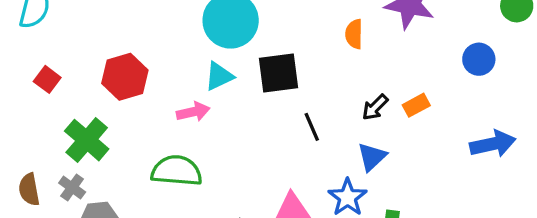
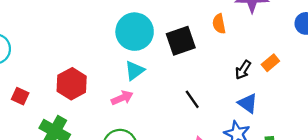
black square: (279, 73) -> (181, 41), moved
black line: (312, 127) -> (192, 99), moved
blue triangle: (372, 157) -> (248, 103), turned -30

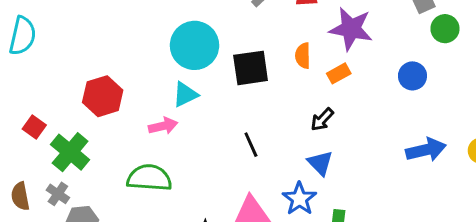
orange rectangle: (270, 63) -> (339, 73), moved
red square: (20, 96) -> (34, 127), moved

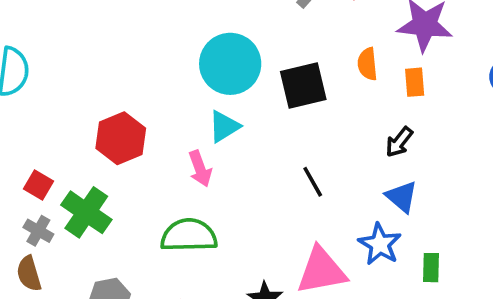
orange rectangle: (339, 73) -> (415, 82), turned -60
pink arrow: (163, 126) -> (200, 169), turned 88
gray cross: (58, 194) -> (38, 231), moved

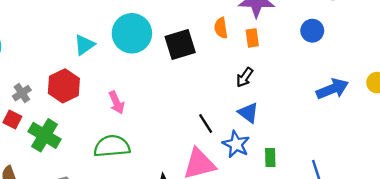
cyan triangle: (224, 126) -> (84, 45), moved
black line: (313, 182) -> (206, 123), moved
gray cross: (38, 231) -> (22, 93), moved, turned 30

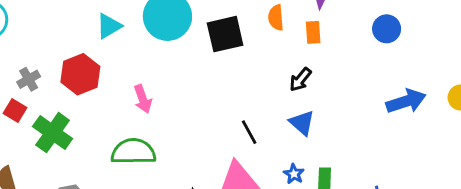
blue star: (236, 144) -> (294, 174), moved, size x0.6

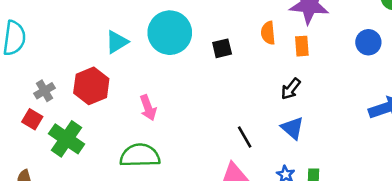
black square: (225, 34) -> (222, 48), size x0.6

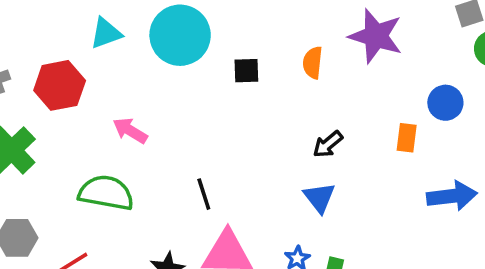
orange rectangle: (302, 46) -> (407, 138), moved
pink arrow: (148, 108) -> (130, 131), turned 130
black line: (245, 137) -> (204, 194), moved

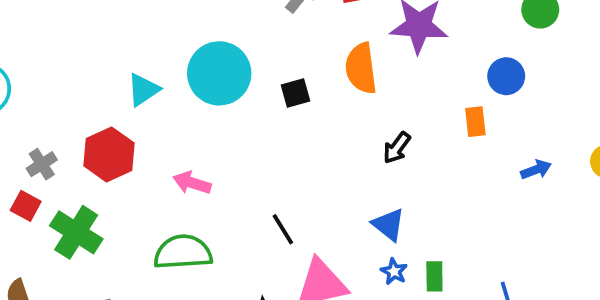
orange semicircle: (313, 63) -> (361, 68), size x1.5
blue arrow: (452, 196) -> (536, 170), size x0.6
blue triangle: (319, 198) -> (389, 225), moved

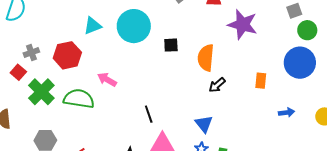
orange semicircle: (361, 68) -> (206, 58), moved
blue circle: (506, 76) -> (300, 63), moved, size x1.6
green semicircle: (183, 252) -> (79, 99), moved

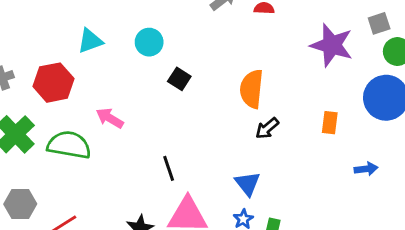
purple star: (243, 24) -> (332, 45), moved
cyan circle: (134, 26) -> (149, 42), size x0.6
black square: (171, 45) -> (179, 79), moved, turned 35

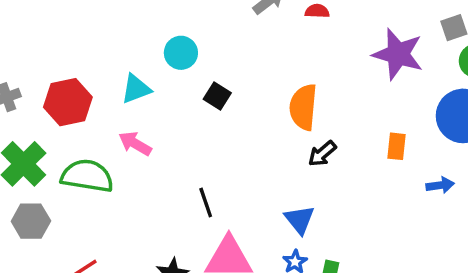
cyan triangle: (90, 41) -> (136, 89), moved
blue arrow: (366, 169) -> (440, 185), moved
gray hexagon: (20, 204) -> (31, 221), moved

